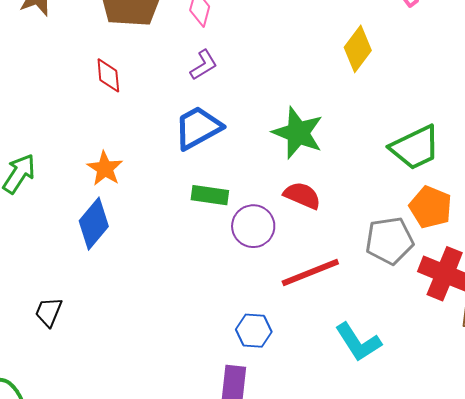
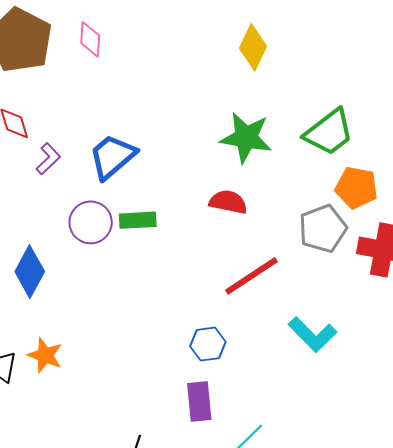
purple L-shape: (204, 65) -> (48, 159), moved
green star: (298, 133) -> (246, 138), moved
orange star: (105, 168) -> (45, 355), moved
purple circle: (253, 226) -> (91, 222), moved

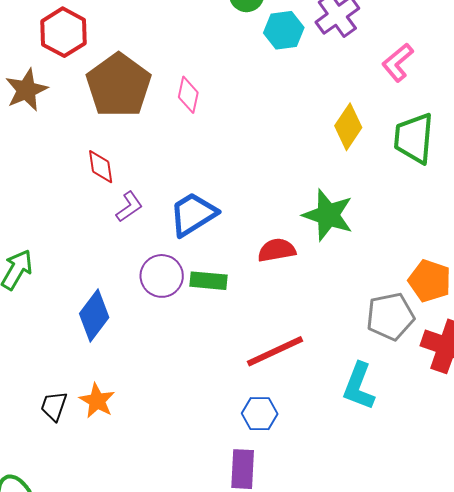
green trapezoid: (329, 132) -> (414, 138), moved, turned 124
red semicircle: (228, 202) -> (277, 250), moved, turned -30
red line: (252, 276) -> (275, 351), moved
cyan L-shape: (312, 334) -> (359, 386), moved, turned 57

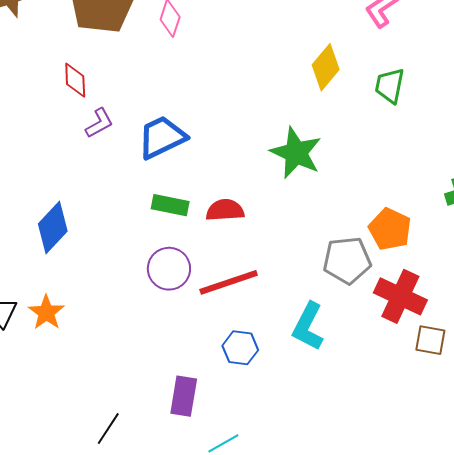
green trapezoid: (414, 138) -> (390, 86), size x0.7
red semicircle: (277, 250) -> (225, 210), moved
purple circle: (162, 276) -> (169, 269), moved
blue hexagon: (260, 414) -> (240, 348), moved

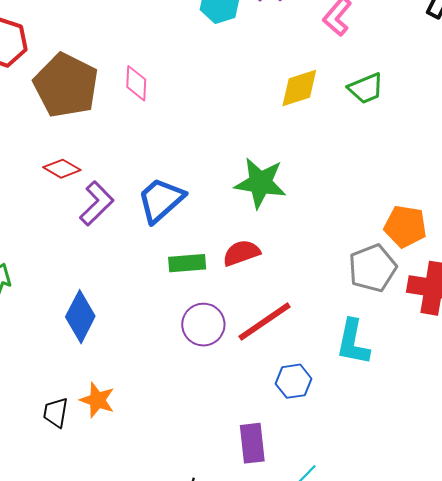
yellow diamond: (326, 67) -> (299, 88), turned 48
red diamond: (75, 80) -> (62, 169), turned -42
green trapezoid: (390, 86) -> (366, 88), turned -108
purple L-shape: (99, 123) -> (97, 203), size x1.4
green star: (296, 153) -> (260, 183), moved

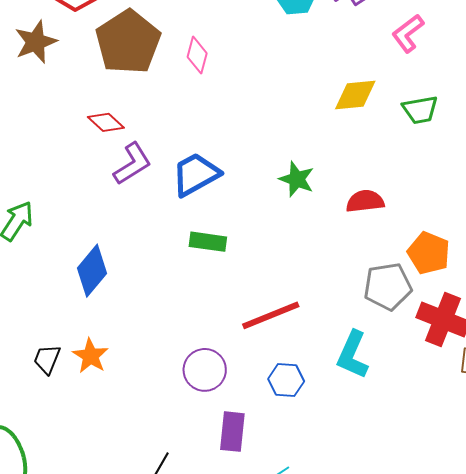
green star: (260, 183) -> (297, 179), size x0.7
red semicircle: (241, 253) -> (365, 201), moved
purple circle: (203, 325) -> (205, 370), moved

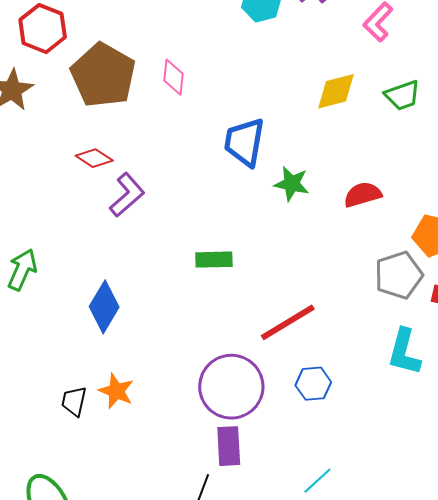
blue trapezoid: (196, 174) -> (244, 142), moved, turned -42
cyan L-shape: (353, 355) -> (404, 352), moved
purple circle: (205, 370) -> (231, 387), size x1.5
purple rectangle: (232, 432) -> (229, 446), moved

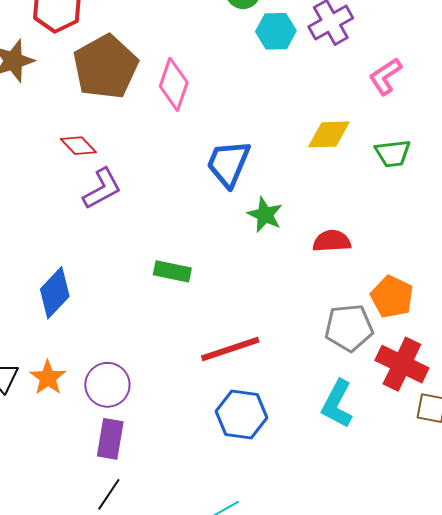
pink diamond: (173, 77) -> (174, 84), size x1.4
blue hexagon: (313, 384) -> (242, 414), size x1.4
purple circle: (231, 387) -> (107, 385), moved, size x0.7
purple rectangle: (229, 446) -> (110, 439), moved

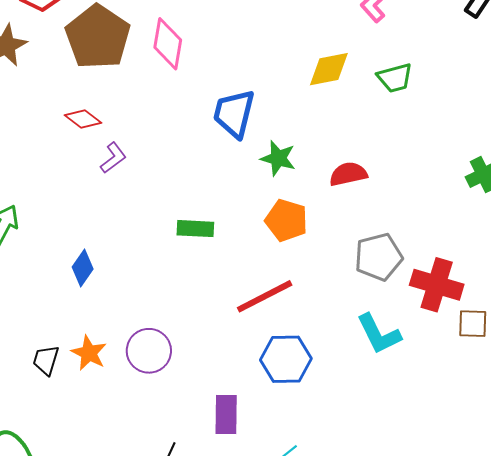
purple L-shape: (102, 189) -> (113, 158), size x0.7
blue diamond: (55, 293) -> (83, 268), size x0.7
orange pentagon: (392, 297) -> (286, 220), moved
cyan L-shape: (337, 404) -> (379, 334), turned -45
purple rectangle: (110, 439) -> (226, 414), moved

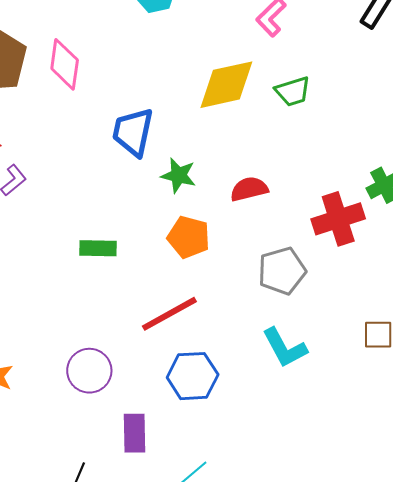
yellow diamond: (329, 69) -> (226, 85), size x1.4
red cross: (437, 285) -> (338, 219), moved, turned -33
purple circle: (149, 351) -> (89, 371), moved

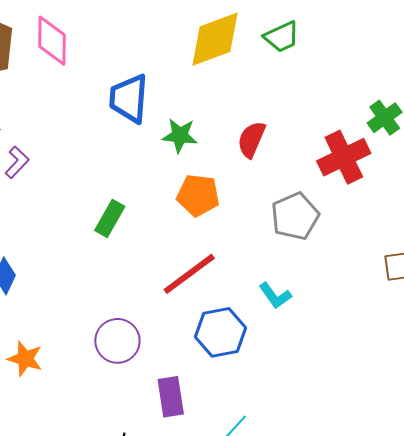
red semicircle: (249, 189) -> (251, 139), turned -45
green rectangle: (98, 248) -> (110, 218), turned -54
cyan L-shape: (285, 348) -> (275, 296), moved, size x0.7

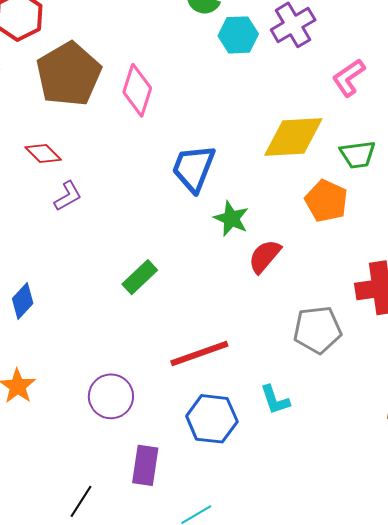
red semicircle: (251, 139) -> (265, 256), moved
orange pentagon: (198, 195) -> (326, 201), moved

